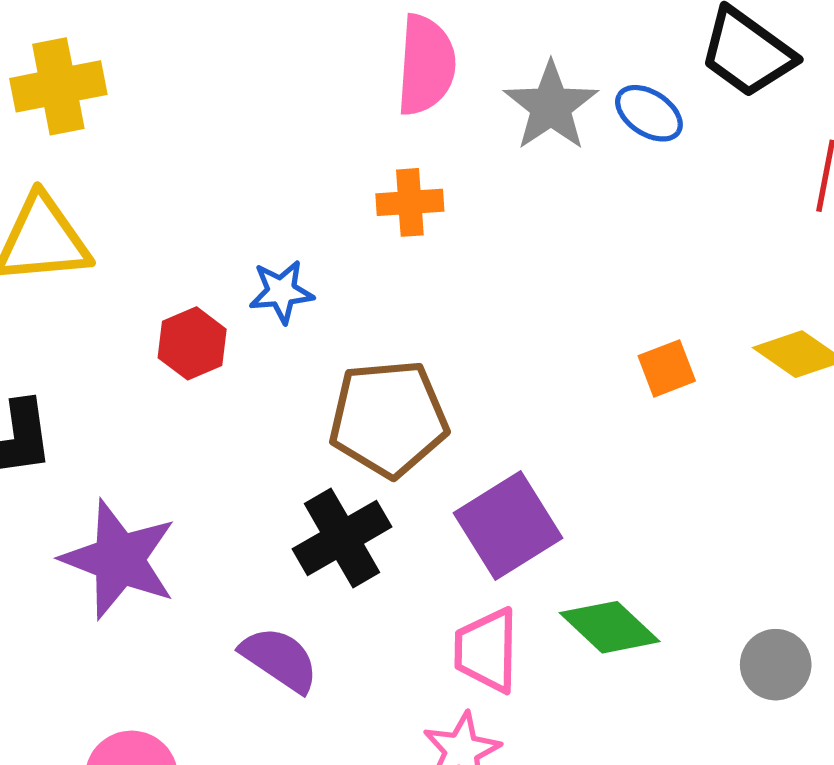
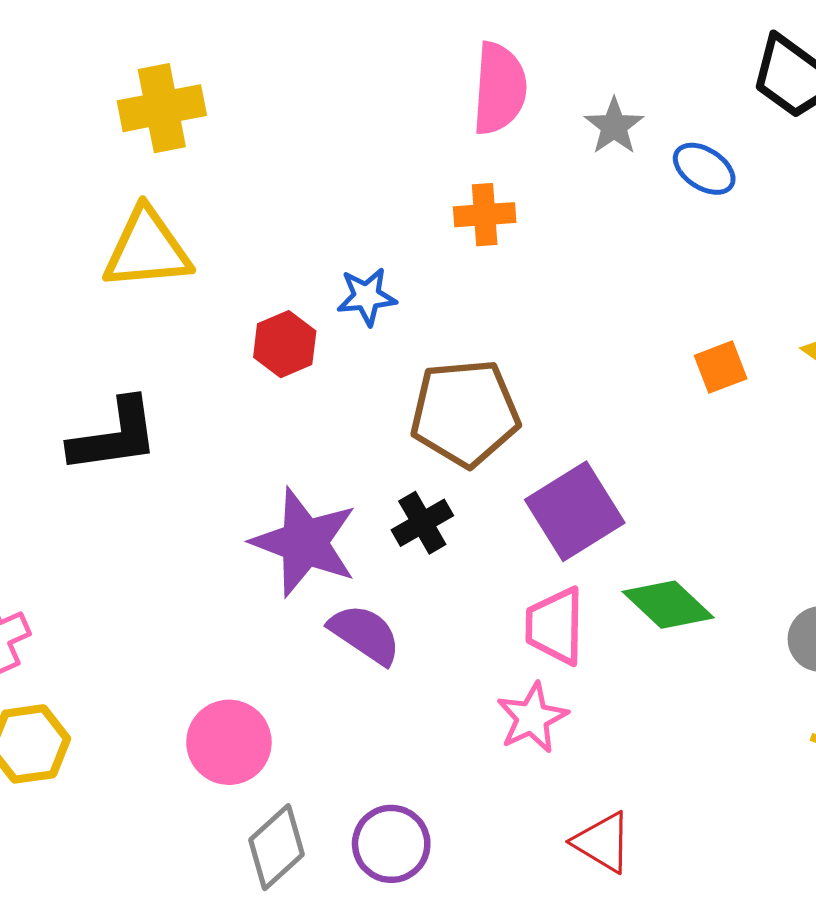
gray star: (551, 106) -> (614, 126), size x0.7
blue ellipse: (649, 113) -> (704, 169), moved
black cross: (342, 538) -> (422, 523), size x0.7
purple star: (119, 559) -> (304, 542), moved

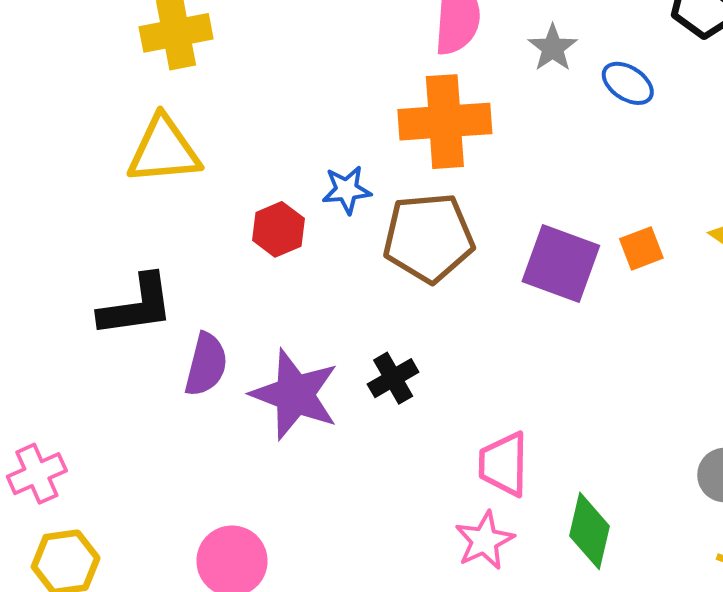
orange cross: (485, 215) -> (445, 122), size x1.8
brown pentagon: (465, 413) -> (429, 238), moved
purple square: (575, 511) -> (561, 263), moved, turned -38
green diamond: (668, 605) -> (590, 531), moved, turned 60
purple semicircle: (365, 634) -> (206, 364), moved, turned 70

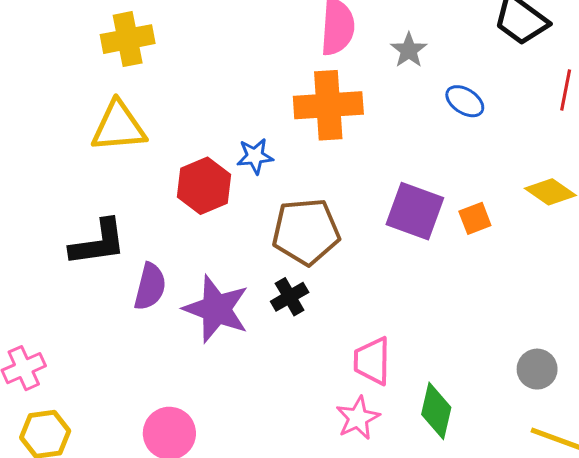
blue ellipse: (628, 83) -> (465, 101), moved
red hexagon: (278, 229) -> (204, 186), size x1.4
brown pentagon: (429, 238) -> (306, 232), moved
orange square: (641, 248) -> (475, 218), moved

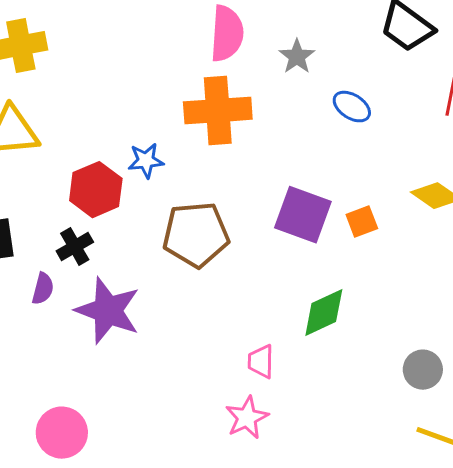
purple semicircle: (150, 287) -> (43, 289), size x0.7
black cross: (290, 297) -> (75, 247), moved
pink trapezoid: (372, 361) -> (261, 362), size x0.7
green diamond: (436, 411) -> (324, 313), moved, turned 52

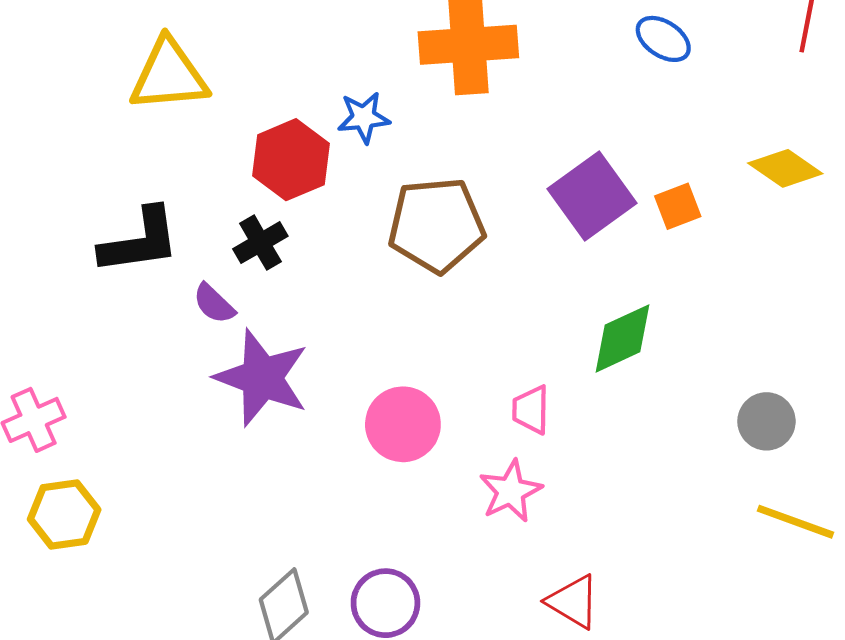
purple square: (303, 215) -> (592, 196), turned 34
purple semicircle: (43, 289) -> (214, 304), turned 120
purple star: (108, 311) -> (262, 378), moved
pink circle: (62, 433) -> (403, 424), moved

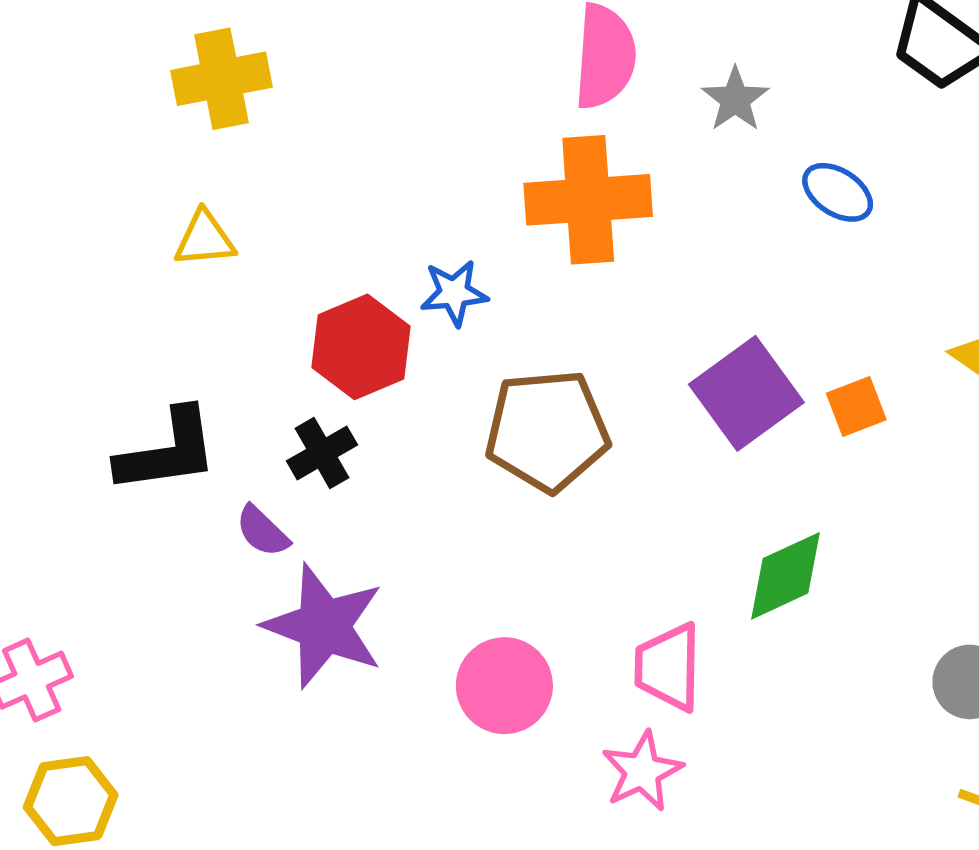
yellow triangle: (169, 75) -> (205, 239), size x0.6
pink trapezoid: (531, 410) -> (668, 667), size x1.4

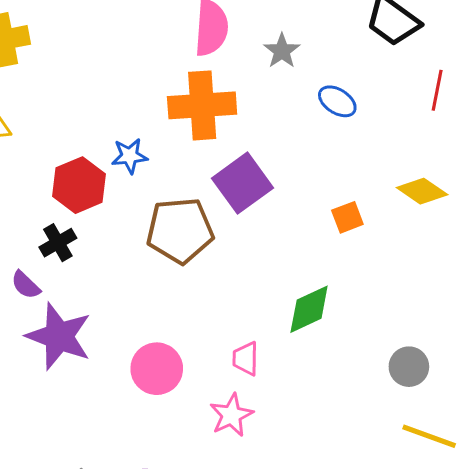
purple square: (746, 393) -> (242, 183), moved
pink trapezoid: (668, 667) -> (245, 359), size x0.7

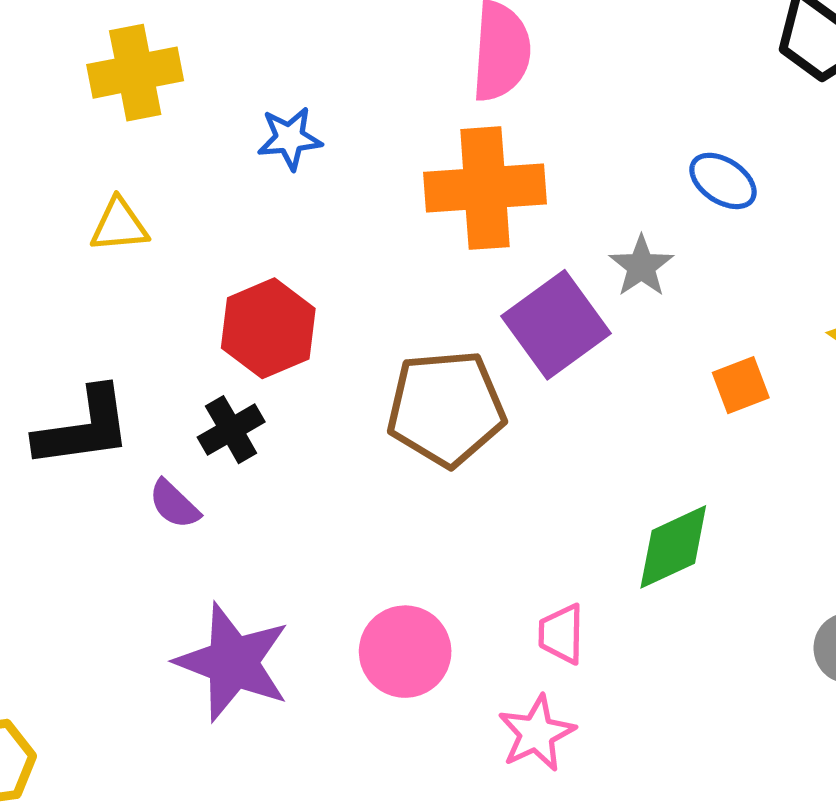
gray star: (282, 51) -> (641, 266), moved
blue star: (129, 156) -> (290, 138), moved
purple star: (59, 336) -> (233, 662), moved

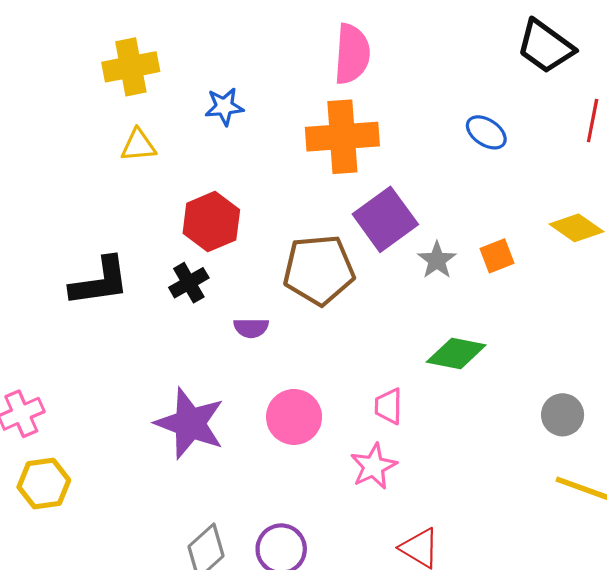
yellow triangle: (119, 225) -> (138, 145), moved
gray star: (641, 266) -> (437, 260), moved
purple semicircle: (174, 504) -> (251, 328), moved, turned -44
green diamond: (673, 547) -> (456, 354), turned 36

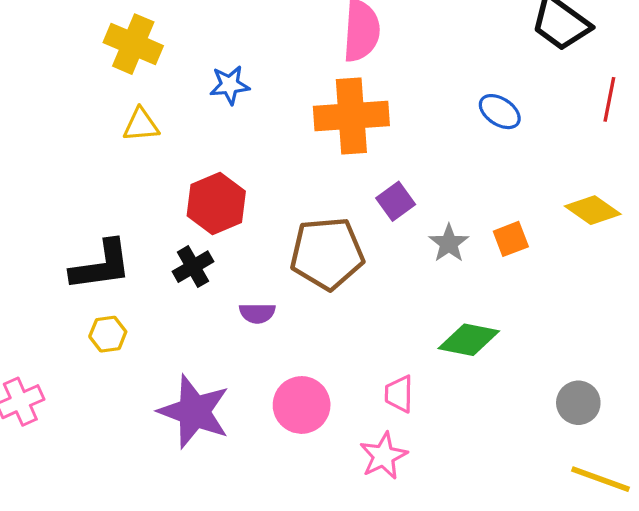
yellow cross: (131, 67) -> (133, 44), turned 34
purple square: (385, 219) -> (396, 201), size x0.6
yellow hexagon: (44, 484) -> (108, 334), moved, size x0.7

